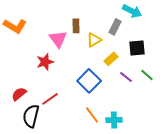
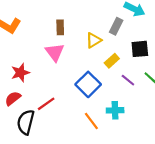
brown rectangle: (76, 26) -> (60, 27), moved
pink triangle: (58, 39) -> (55, 52), moved
red star: (45, 62) -> (20, 73), moved
cyan cross: (114, 120) -> (115, 110), moved

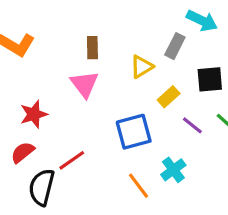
blue square: (88, 84) -> (134, 132), turned 30
cyan cross: (115, 110) -> (173, 170), turned -35

